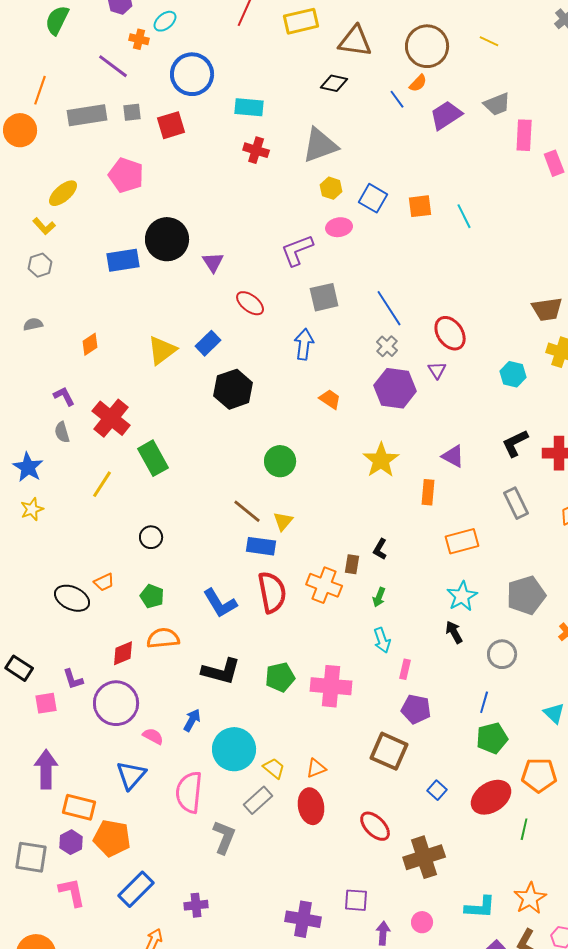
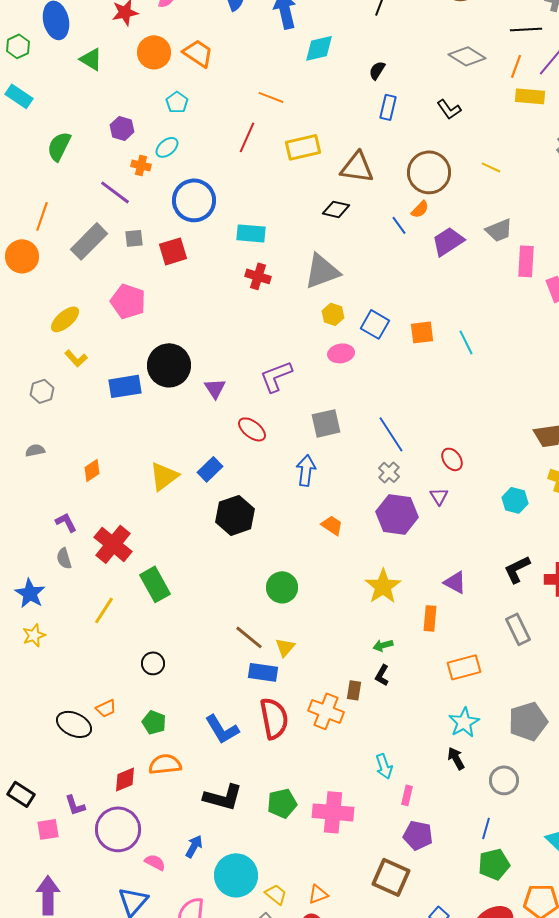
gray rectangle: (87, 115) -> (89, 241), turned -36
yellow L-shape: (44, 226) -> (76, 358), moved
purple L-shape: (297, 250) -> (276, 376), moved
red ellipse: (450, 333) -> (452, 459), size x0.7
green arrow: (379, 597) -> (383, 645), moved, turned 54

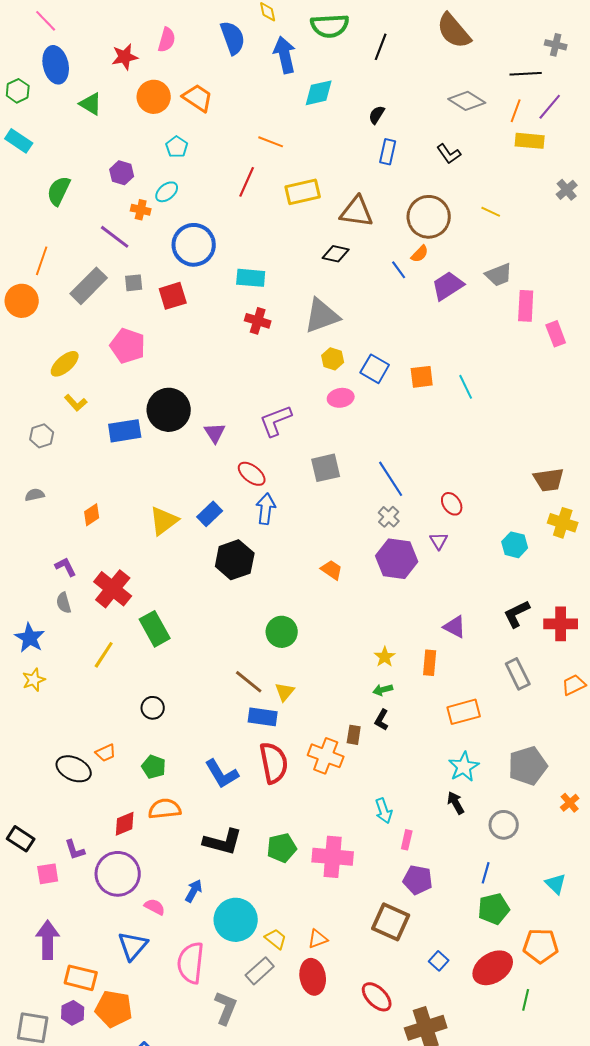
blue arrow: (306, 470) -> (266, 509), moved
yellow star: (383, 586) -> (385, 657), moved, size x0.6

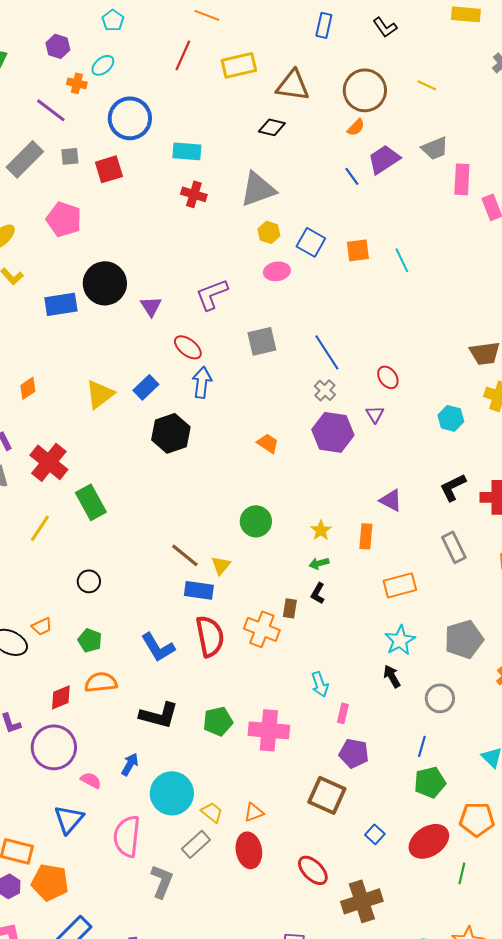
blue line: (399, 270) -> (352, 176), moved
green circle: (282, 632) -> (256, 521), moved

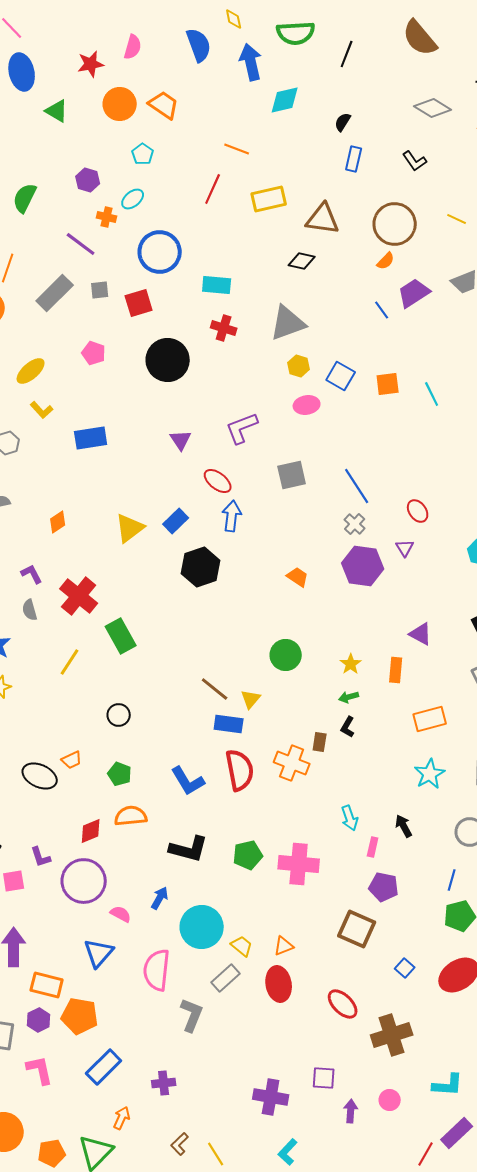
pink pentagon: (64, 219) -> (94, 353), size x0.7
black circle: (105, 283) -> (168, 360), moved
black arrow: (392, 676) -> (404, 826), moved

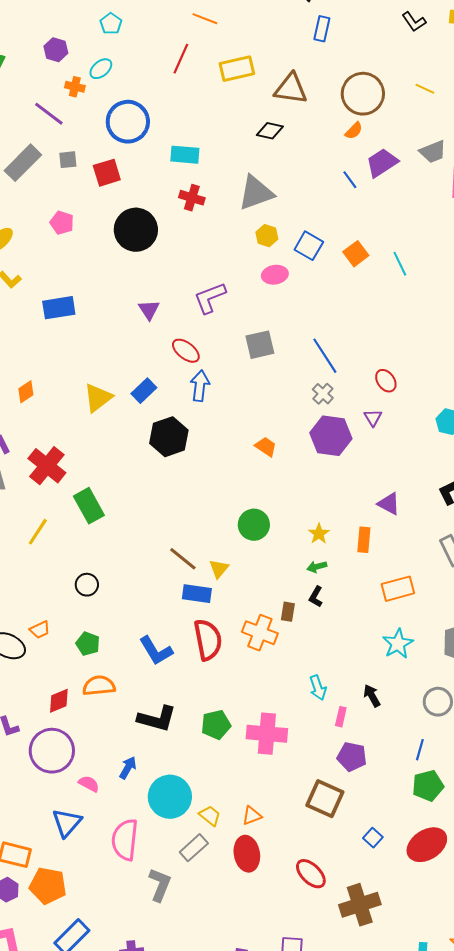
black L-shape: (415, 161) -> (414, 22), moved
orange square: (388, 384) -> (356, 254), turned -30

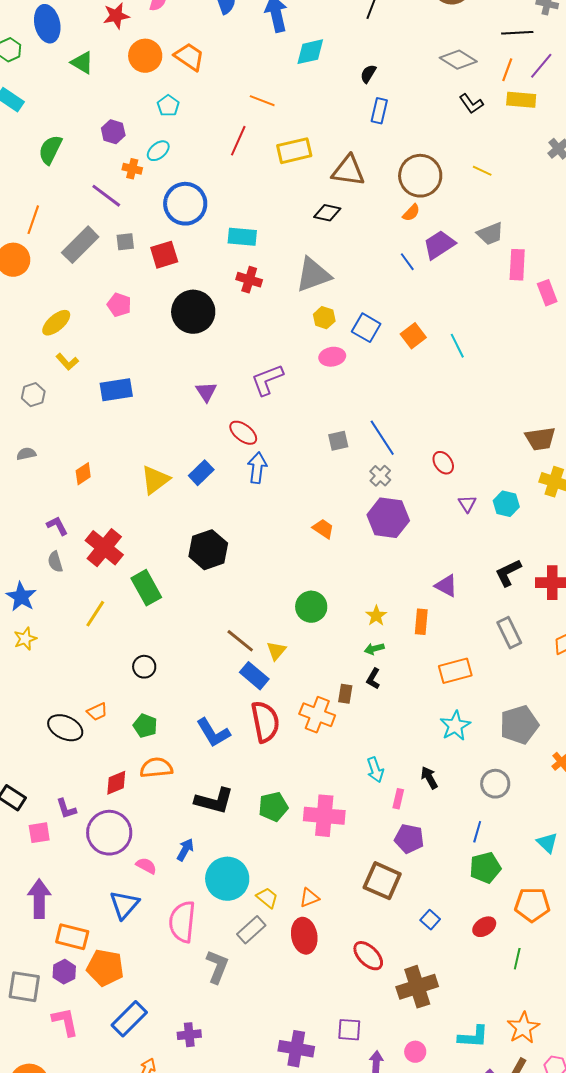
gray square: (260, 345) -> (338, 441), moved, size x0.7
purple triangle: (373, 418) -> (467, 504), moved
black hexagon: (169, 437) -> (208, 550), moved
blue rectangle: (197, 594) -> (254, 676), turned 32
red ellipse: (427, 845) -> (484, 927), size x0.6

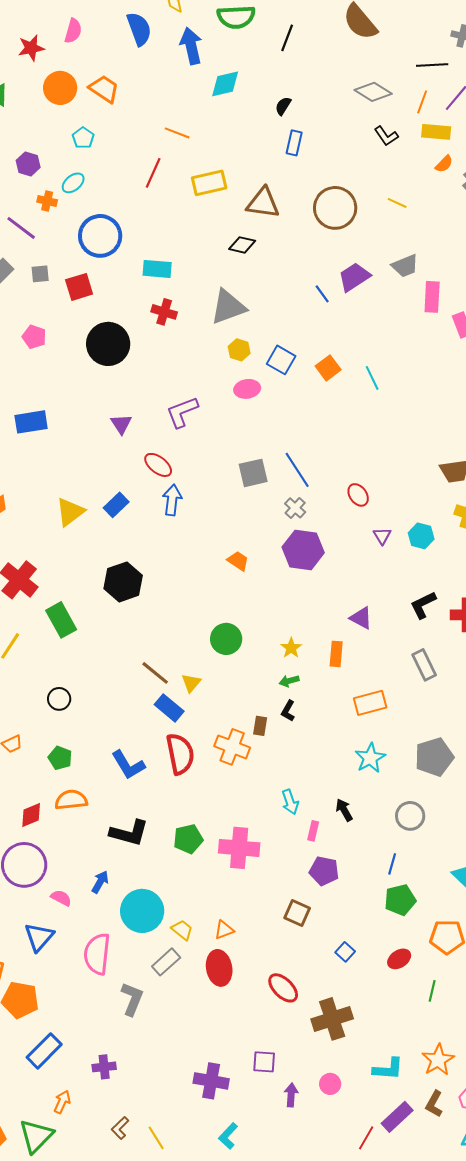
orange semicircle: (411, 213) -> (444, 164), moved
gray square: (338, 441) -> (253, 473), size x1.4
brown square: (382, 881) -> (297, 913), size x0.7

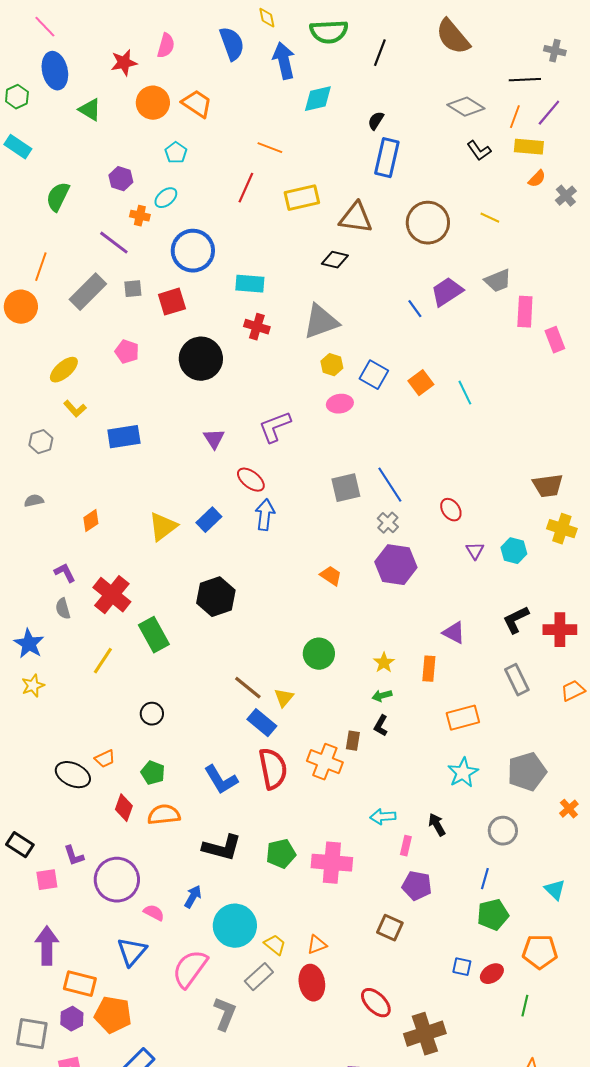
blue rectangle: (294, 143) -> (387, 158), size x1.5
cyan arrow: (290, 802) -> (383, 817), turned 105
red diamond: (31, 815) -> (124, 808), moved, turned -48
blue square: (345, 952) -> (462, 967), moved, turned -30
pink semicircle: (97, 954) -> (190, 969), turned 30

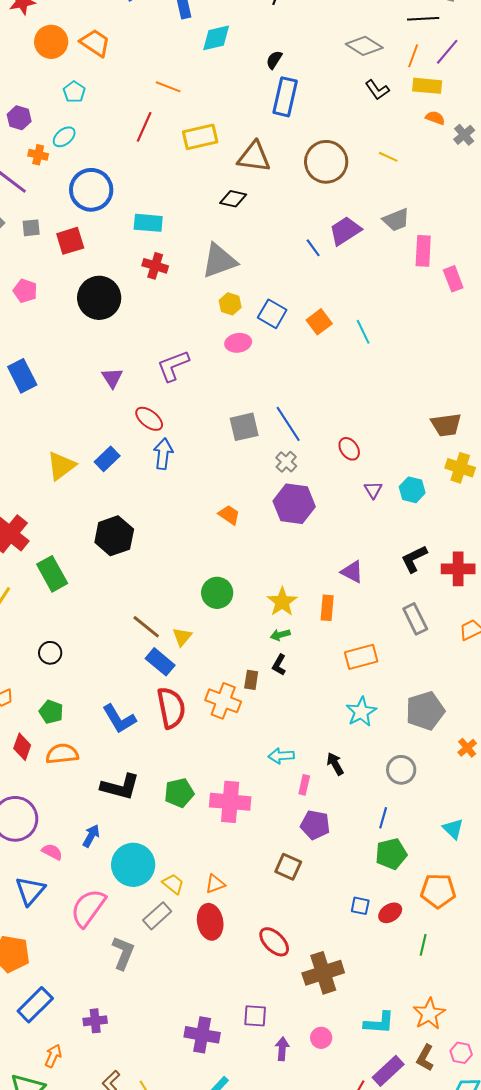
orange semicircle: (537, 179) -> (435, 118), turned -114
blue rectangle: (124, 437) -> (22, 376), turned 72
yellow star: (384, 663) -> (282, 602), size x1.4

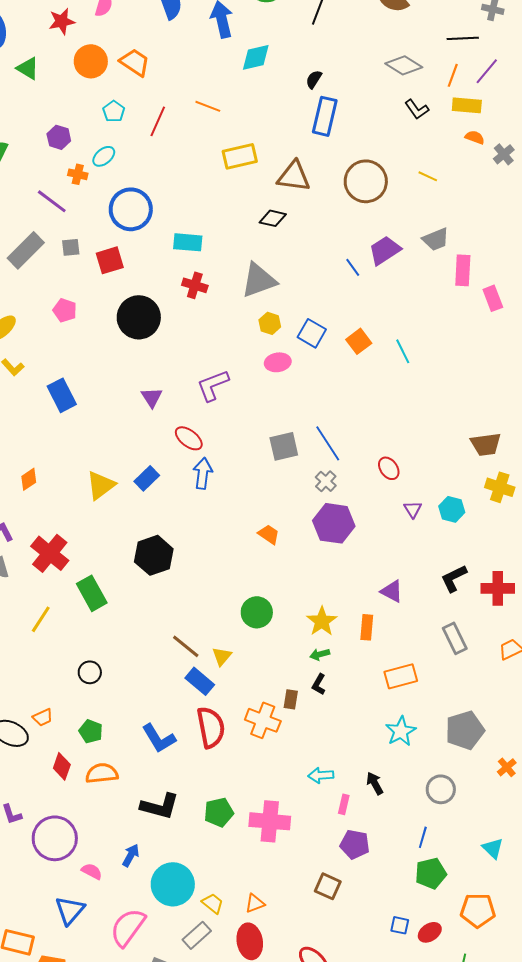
red line: (144, 127) -> (158, 121), moved

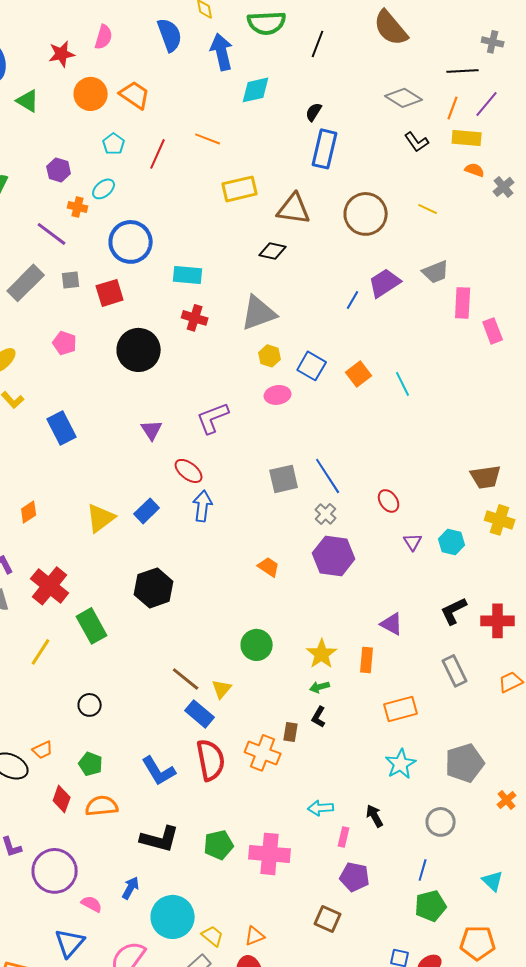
blue line: (353, 267) -> (353, 300), turned 66

